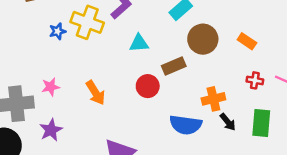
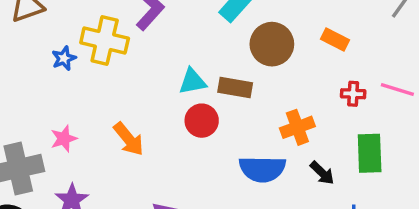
cyan triangle: (139, 43) -> (192, 81), moved
brown rectangle: (174, 66) -> (235, 87), turned 40
black arrow: (228, 122) -> (322, 173), moved

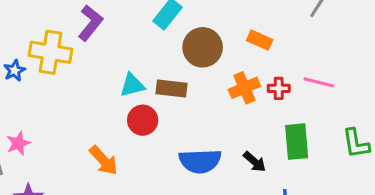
orange cross: (297, 127) -> (244, 88), moved
orange arrow: (129, 139) -> (104, 160), moved

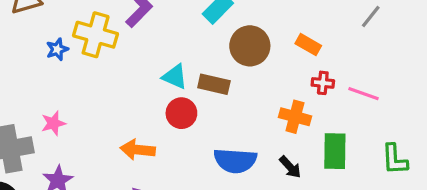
cyan triangle: (132, 85) -> (175, 77), turned 32
orange cross: (244, 88) -> (295, 117), moved, turned 32
red cross: (279, 88) -> (323, 83), moved
orange arrow: (104, 160) -> (138, 150), turned 132

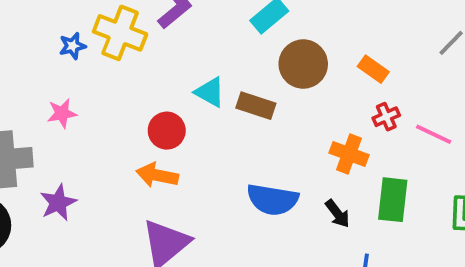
red cross: (323, 83) -> (386, 117), turned -35
red circle: (181, 113) -> (167, 131), moved
pink star: (53, 123) -> (62, 113), moved

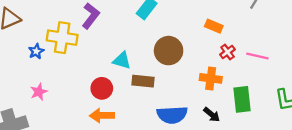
brown circle: (303, 64) -> (169, 51), moved
brown rectangle: (256, 106) -> (143, 81), moved

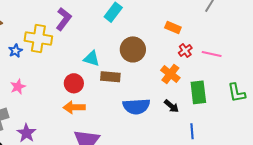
orange cross: (211, 78) -> (170, 74), turned 30

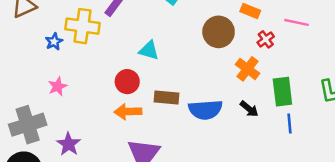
brown circle: (133, 49) -> (219, 32), moved
pink line: (212, 54) -> (297, 22), moved
brown rectangle: (110, 77) -> (167, 98), moved
blue line: (192, 131) -> (290, 123), moved

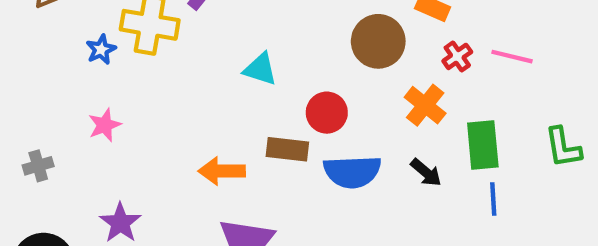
pink line: (297, 22) -> (512, 57), moved
red circle: (127, 82) -> (327, 113), moved
gray cross: (28, 125) -> (38, 166), moved, size x0.5

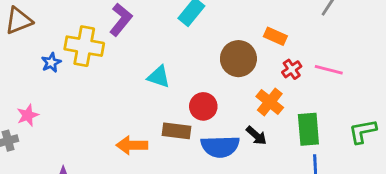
pink star: (105, 125) -> (28, 115), moved
green L-shape: (563, 147) -> (363, 131), turned 88
black arrow: (426, 172) -> (256, 136), moved

